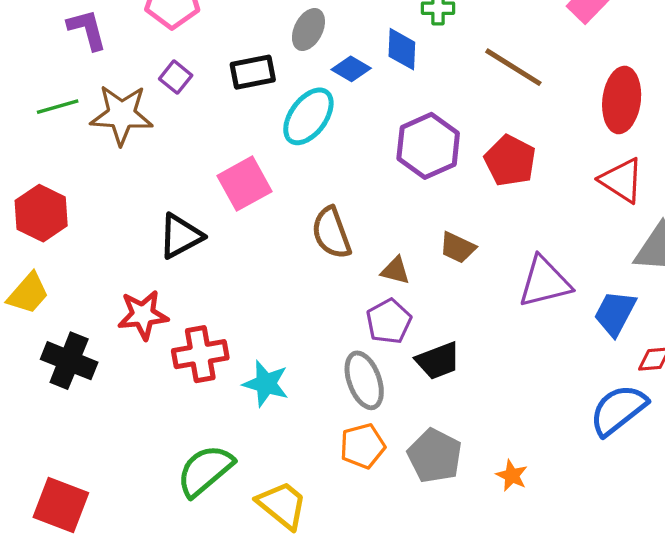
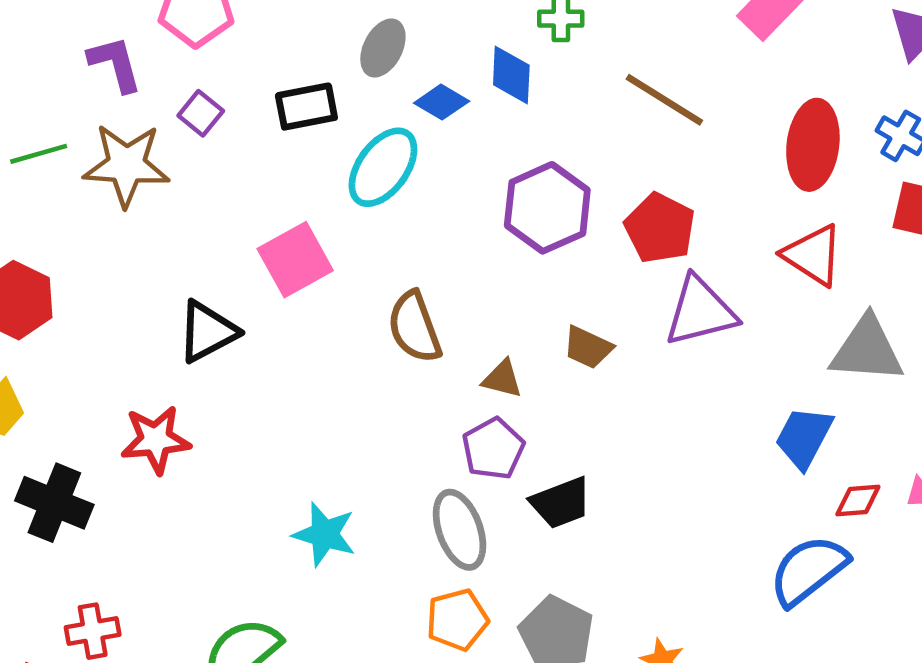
purple L-shape: (87, 29) -> (115, 64), moved
purple triangle: (545, 282) -> (700, 311), moved
red cross: (200, 354) -> (93, 631), moved, size x0.7

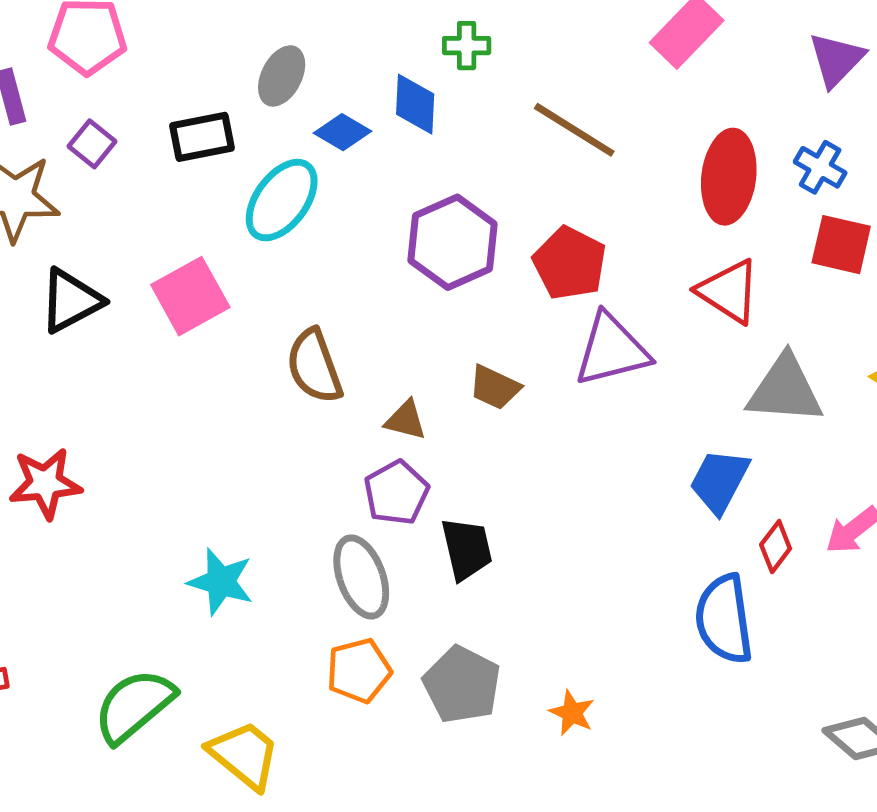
black triangle: (207, 332) -> (71, 301), moved
red diamond: (858, 500) -> (776, 547), turned -48
black trapezoid: (561, 503) -> (467, 549), turned -82
blue semicircle: (808, 570) -> (724, 619), turned -60

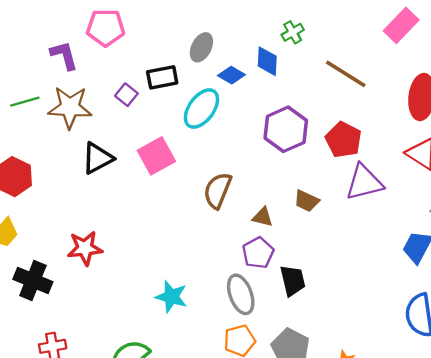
green cross: (467, 46) -> (293, 32), turned -30
purple square: (92, 144) -> (126, 95), moved
brown semicircle: (314, 366) -> (218, 190), turned 42

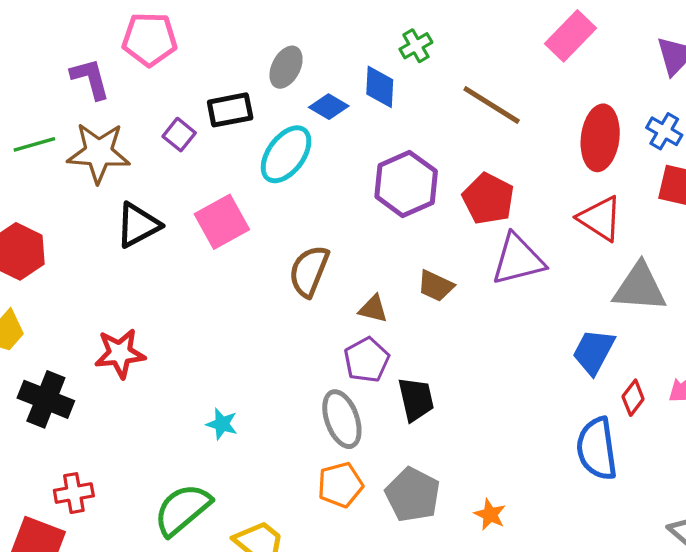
cyan star: (171, 297) -> (222, 424), moved, size x0.7

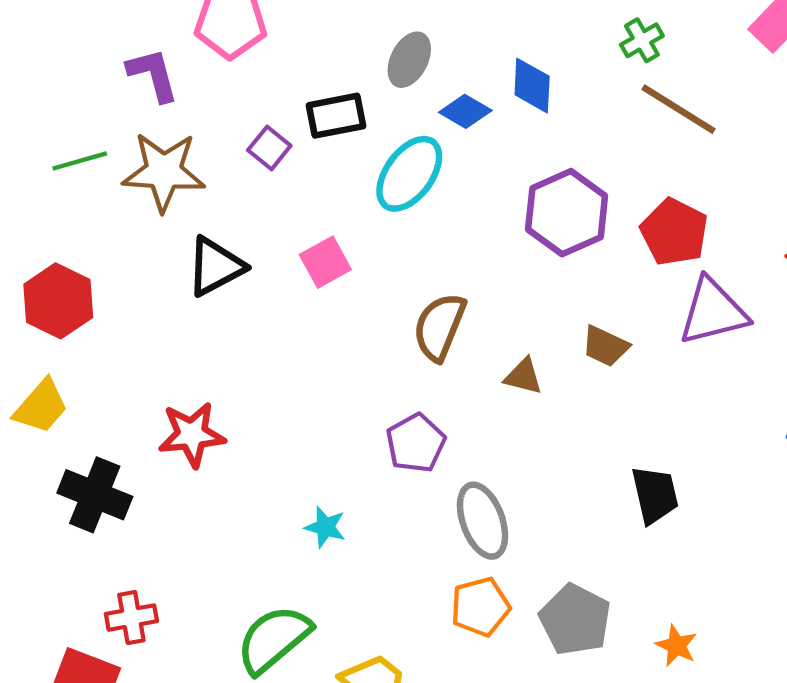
green cross: (416, 46) -> (642, 40), moved
pink square: (222, 222) -> (325, 262), size x0.7
purple pentagon: (367, 360) -> (416, 443), moved
black trapezoid: (416, 399) -> (655, 495), moved

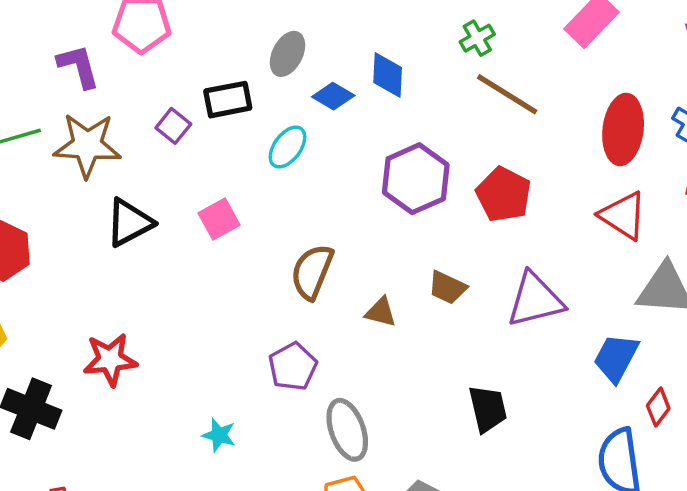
cyan ellipse: (409, 174) -> (288, 147), size x0.7
purple triangle: (713, 312) -> (535, 300), moved

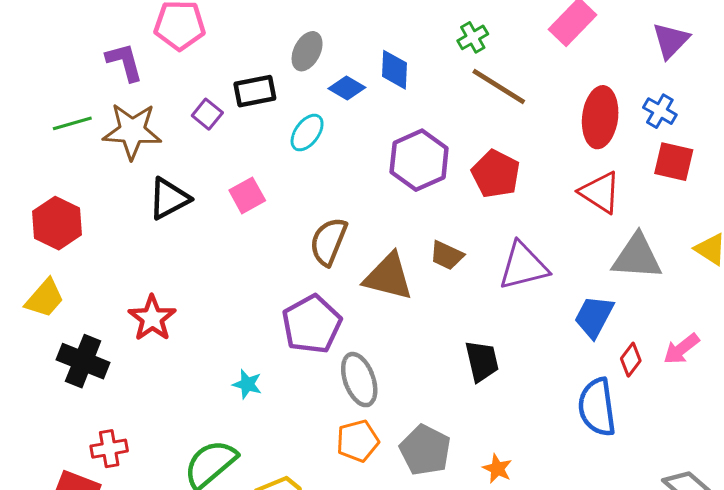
brown triangle: (381, 312) -> (388, 277), size x1.8
red star: (110, 360) -> (152, 318), turned -30
purple pentagon: (293, 367) -> (312, 324), size x1.4

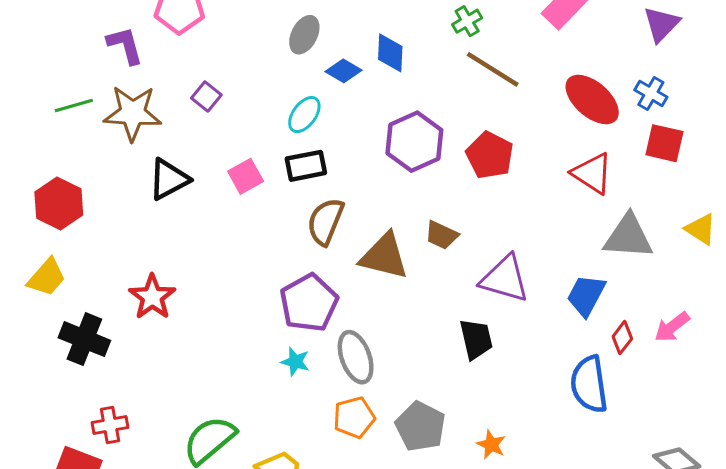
black rectangle: (255, 91) -> (306, 166), moved
red ellipse: (600, 117) -> (592, 99), turned -56
purple triangle: (523, 266) -> (505, 279), moved, turned 30
cyan star: (247, 384) -> (295, 362), moved

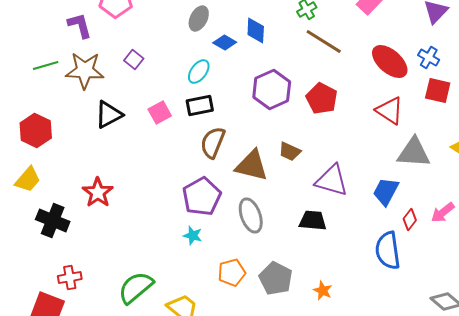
black trapezoid: (476, 339) -> (313, 220), turned -72
gray ellipse: (356, 357) -> (251, 216), moved

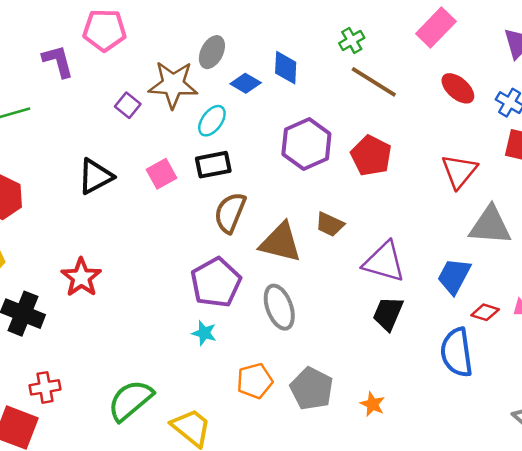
red ellipse: (390, 62) -> (458, 88), moved, size x0.7
brown star: (85, 70) -> (173, 84), moved
red triangle: (390, 110) -> (459, 171), turned 36
black trapezoid: (313, 220) -> (388, 314), moved, turned -72
red diamond: (410, 220) -> (485, 312), turned 70

